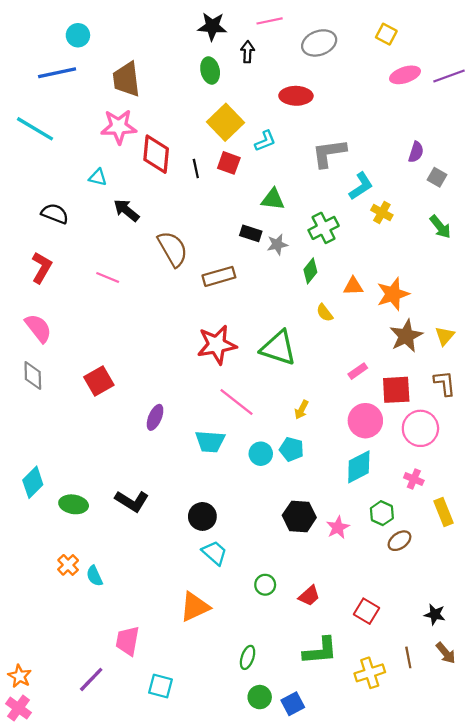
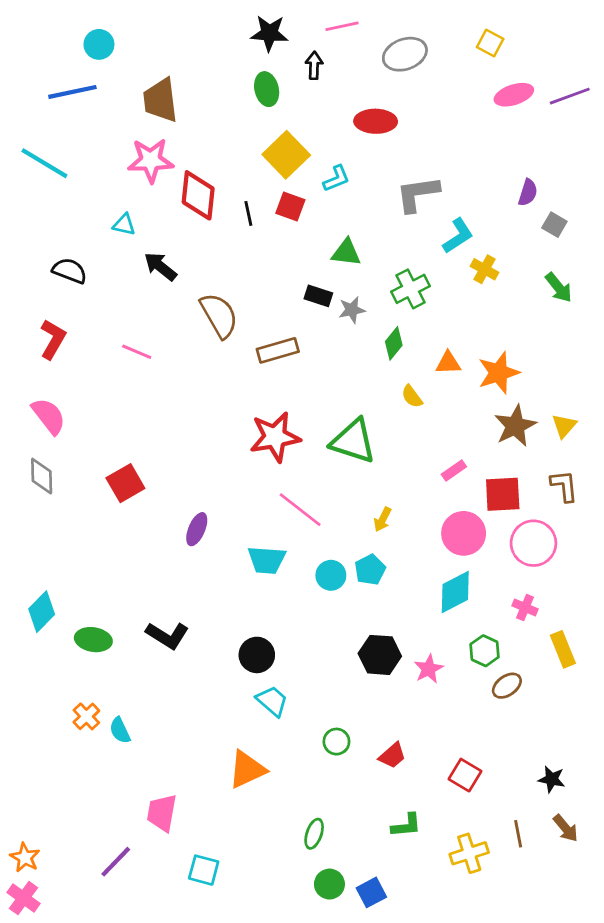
cyan pentagon: (292, 449) -> (370, 570), turned 30
green L-shape: (320, 651) -> (406, 825), size x0.7

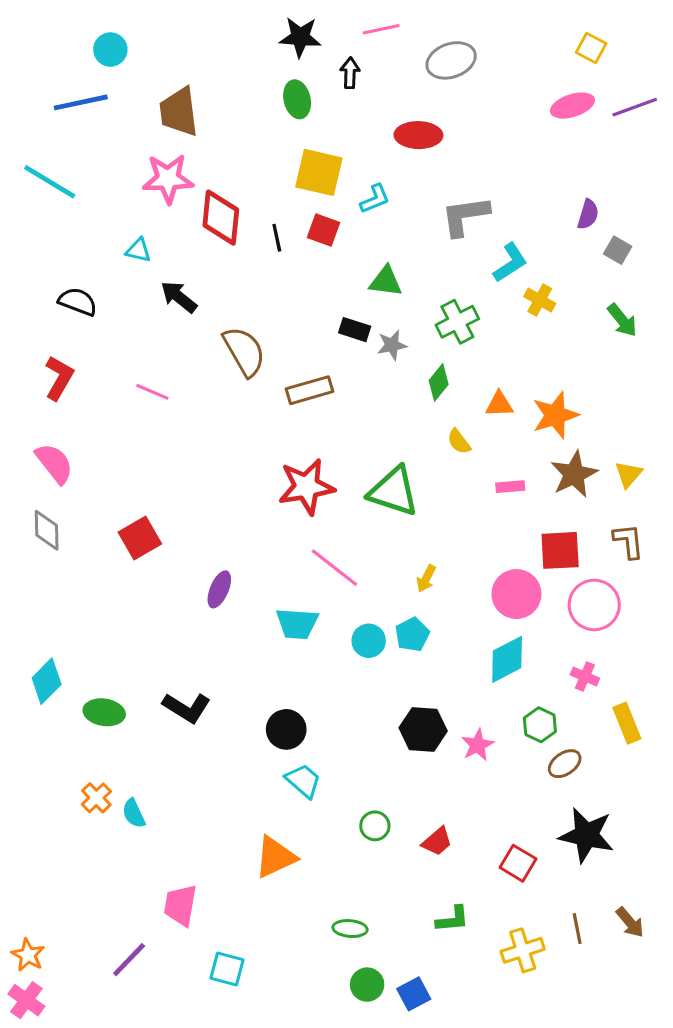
yellow square: (490, 43) -> (591, 48), moved
yellow square: (286, 155) -> (319, 172), turned -33
pink rectangle: (454, 471) -> (510, 487), moved, turned 30
black star: (552, 779) -> (586, 835), moved, size x1.8
green ellipse: (314, 834) -> (350, 929), turned 76

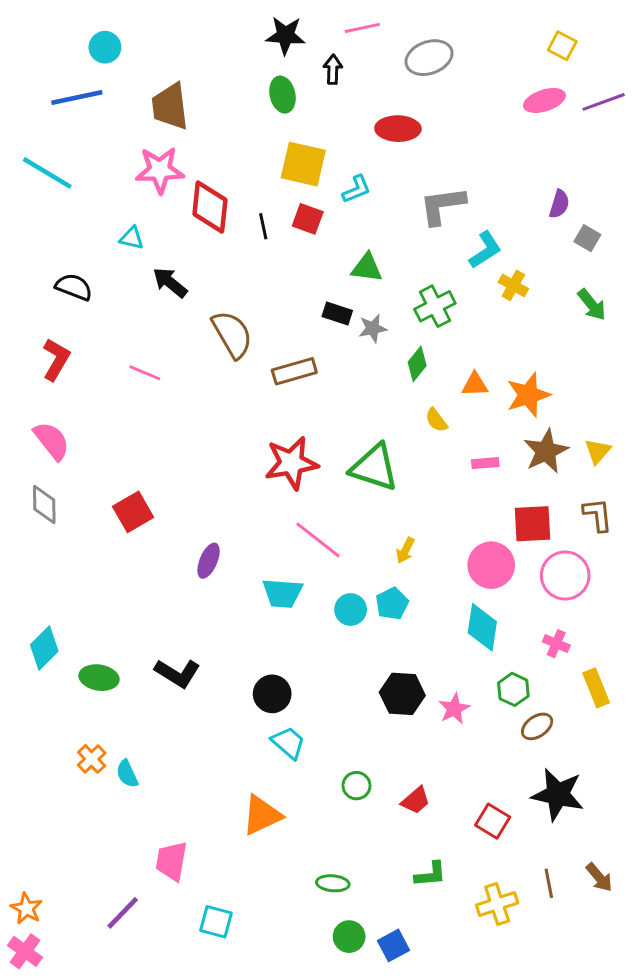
cyan diamond: (507, 659) -> (482, 627), turned -54

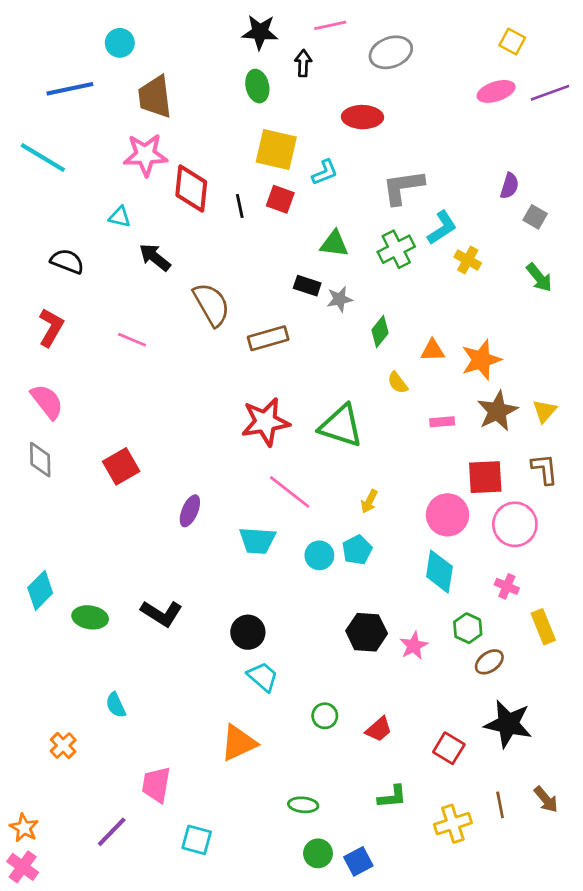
cyan circle: (105, 47) -> (120, 43), moved
green cross: (435, 306) -> (396, 249), moved
orange cross: (92, 759) -> (63, 745), moved

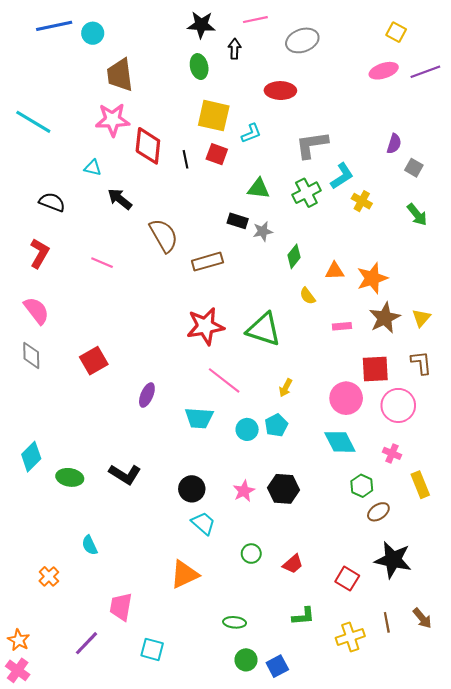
blue line: (70, 89) -> (54, 26), moved
cyan diamond: (439, 572) -> (340, 442), turned -36
pink star: (414, 646) -> (244, 491), moved

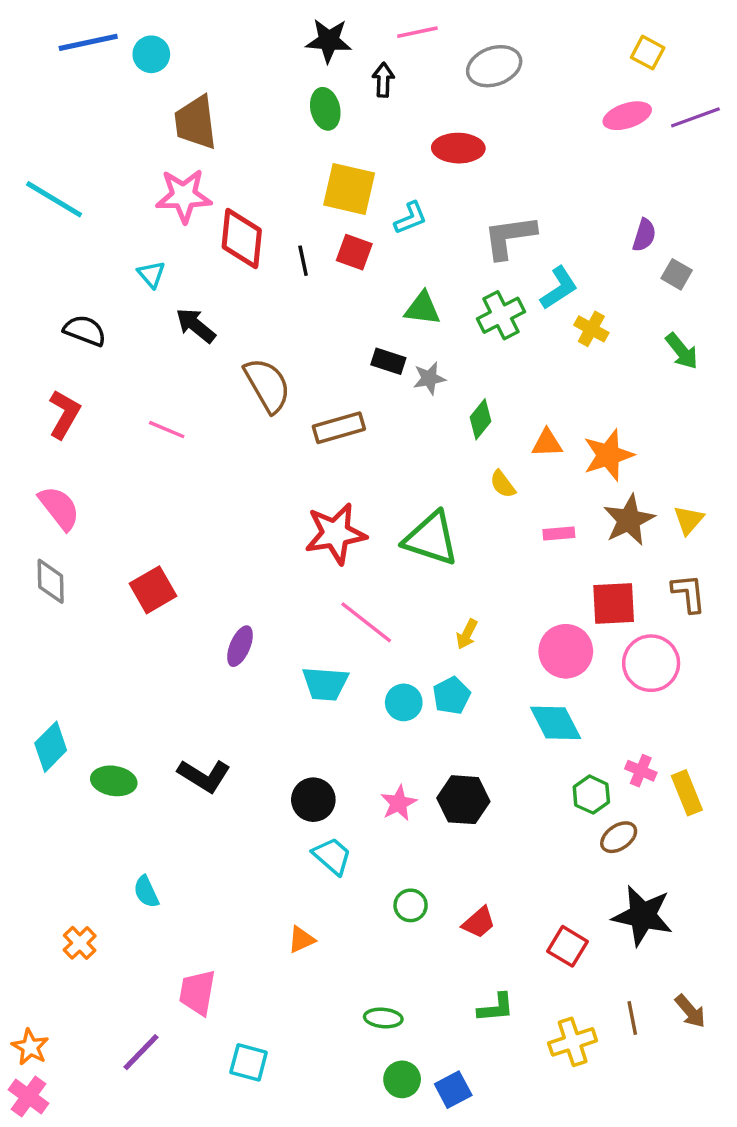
cyan triangle: (93, 168) -> (151, 274), turned 36
pink cross: (392, 453) -> (641, 771), moved
orange triangle: (184, 574) -> (301, 940), size x0.6

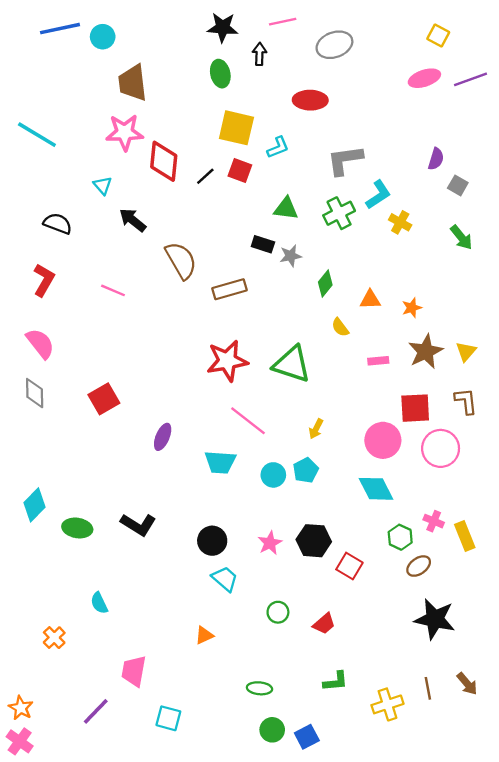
black line: (303, 261) -> (205, 176), turned 60
orange star: (608, 455) -> (412, 308), size x0.6
red square: (567, 946) -> (349, 566), moved

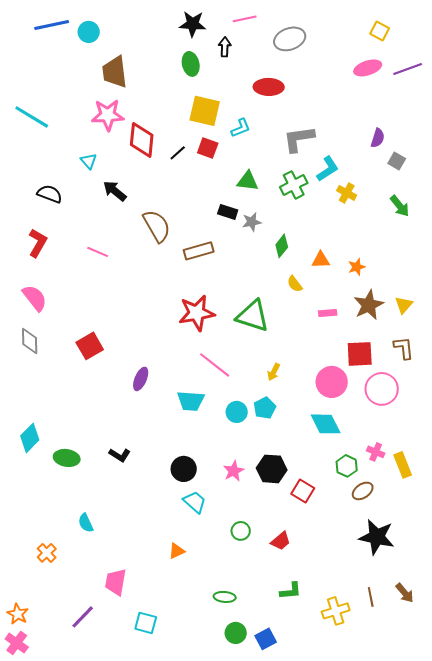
black L-shape: (138, 525) -> (120, 455), size x0.7

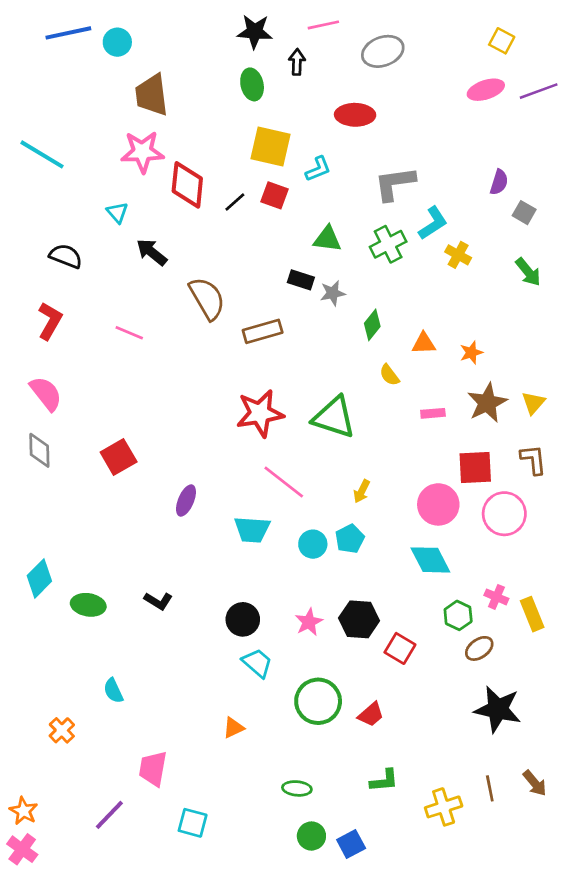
green circle: (241, 531) -> (318, 701), size x1.8

